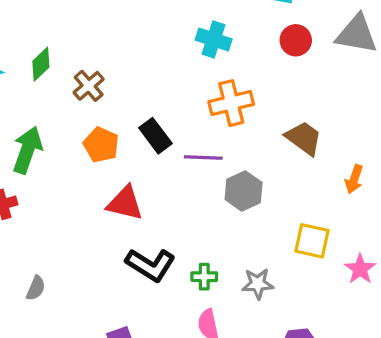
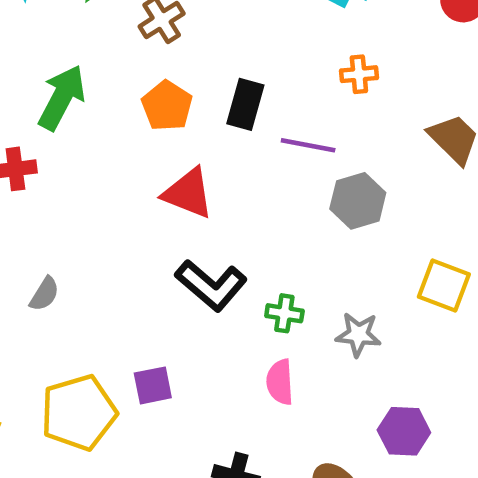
orange cross: (231, 103) -> (359, 74), size x0.6
black rectangle: (155, 136) -> (245, 104), turned 44

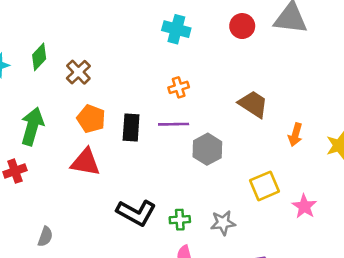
orange cross: (359, 74) -> (179, 87), moved
black rectangle: (245, 104) -> (131, 127), moved
red triangle: (188, 193) -> (85, 162), moved
yellow square: (444, 285) -> (264, 186), turned -32

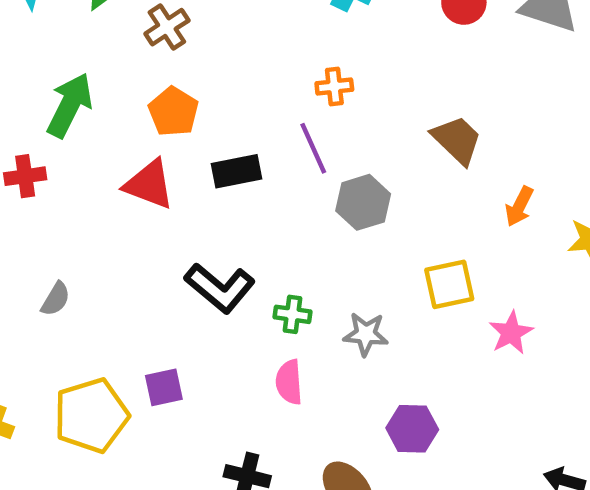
purple line: (174, 124) -> (313, 148), turned 56
black rectangle: (131, 127) -> (236, 171), moved, turned 64

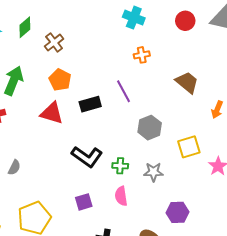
orange cross: (334, 87) -> (142, 55), moved
gray hexagon: (363, 202) -> (150, 128), moved
purple square: (164, 387) -> (84, 202), moved

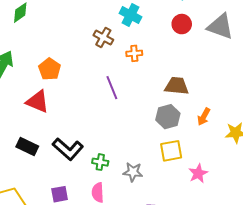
brown cross: (54, 43) -> (103, 38), moved, turned -30
brown trapezoid: (187, 82) -> (177, 86), turned -40
black rectangle: (90, 104) -> (27, 146), moved, turned 35
gray hexagon: (150, 128) -> (168, 117), moved

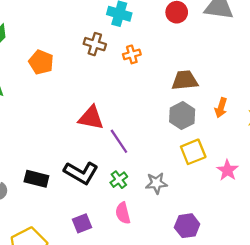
orange pentagon: (50, 69) -> (41, 62), moved
purple line: (112, 88) -> (119, 141), moved
red triangle: (38, 102) -> (91, 118), moved
green cross: (100, 162) -> (119, 180), turned -35

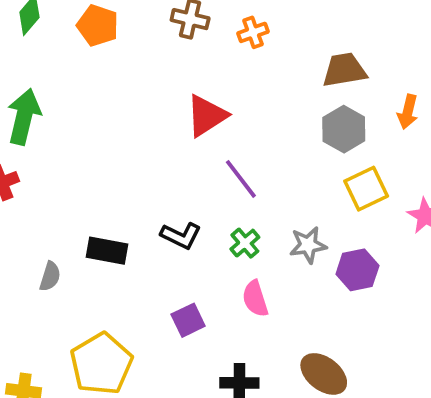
orange pentagon: (41, 62) -> (98, 25), moved
red triangle: (91, 118) -> (207, 116), moved, turned -40
black L-shape: (81, 173) -> (181, 236), size x0.7
purple hexagon: (187, 226) -> (357, 270), moved

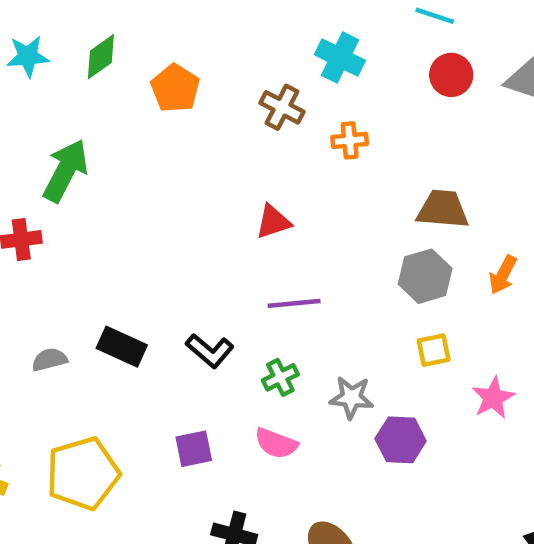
red triangle: (207, 116) -> (273, 222), size x0.7
purple line: (241, 179) -> (294, 303), turned -72
yellow square: (366, 189) -> (434, 350), size x0.7
gray semicircle: (50, 276) -> (50, 360), turned -136
pink semicircle: (255, 299) -> (276, 443), turned -66

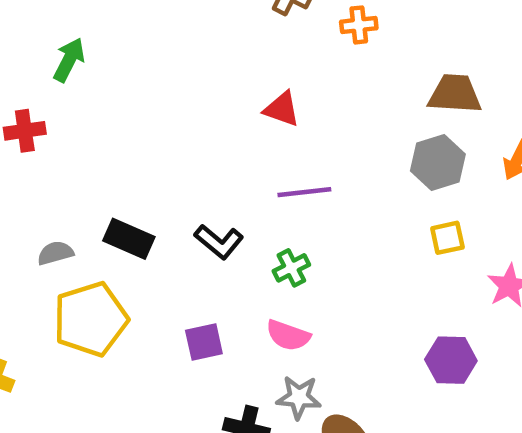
green arrow: (66, 171) -> (69, 60), size x0.7
red triangle: (273, 222) -> (282, 109), turned 39
gray star: (351, 398) -> (299, 397), moved
purple hexagon: (401, 440) -> (451, 360), moved
yellow pentagon: (83, 474) -> (91, 319), moved

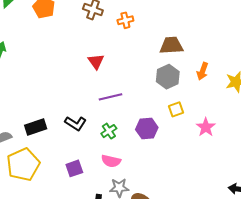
red triangle: (282, 109) -> (96, 62), turned 42
black rectangle: (129, 239) -> (36, 127), turned -35
purple hexagon: (451, 360) -> (147, 129), moved

